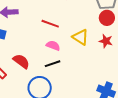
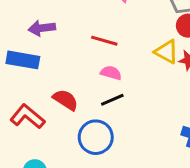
yellow triangle: (80, 37) -> (166, 52), moved

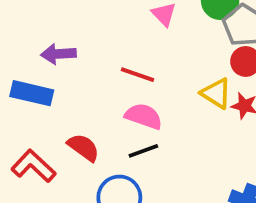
pink semicircle: (111, 73) -> (144, 116), size x1.4

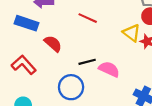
pink semicircle: (144, 116) -> (109, 69), moved
red semicircle: (83, 147) -> (53, 44), moved

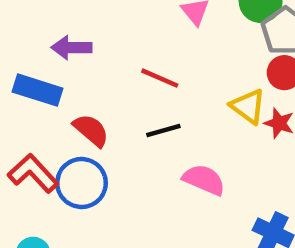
black line: (87, 62) -> (163, 131), moved
blue circle: (71, 87) -> (82, 183), moved

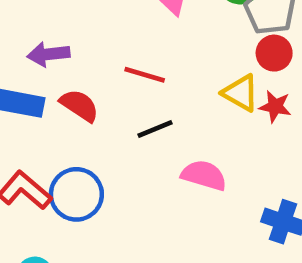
red semicircle: (91, 130) -> (79, 105), moved

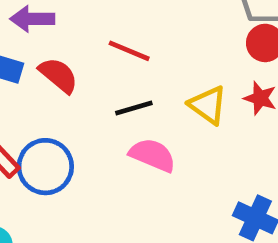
yellow triangle: (240, 93) -> (208, 105), moved
pink semicircle: (204, 175) -> (152, 155), moved

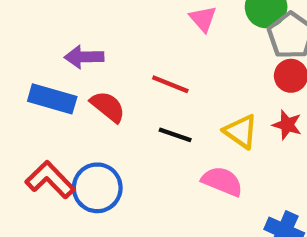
black line: (134, 108) -> (175, 135), turned 36
pink semicircle: (152, 155) -> (222, 181), moved

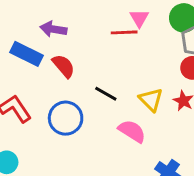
red line: (170, 84) -> (124, 32), moved, turned -35
blue circle: (97, 188) -> (66, 118), moved

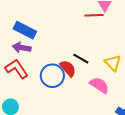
purple arrow: (53, 29) -> (22, 48), moved
red semicircle: (63, 66) -> (68, 68), moved

